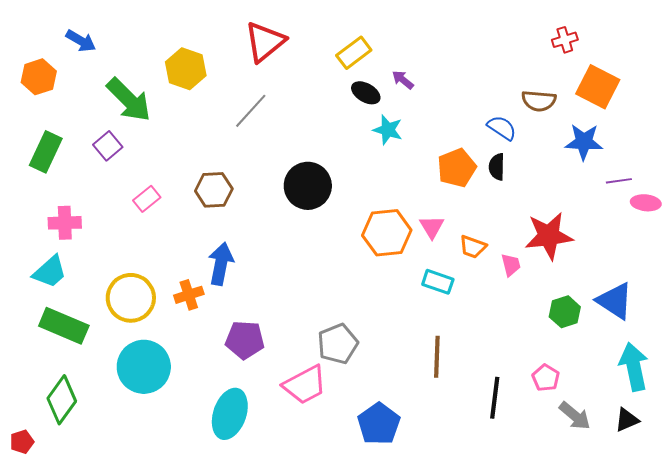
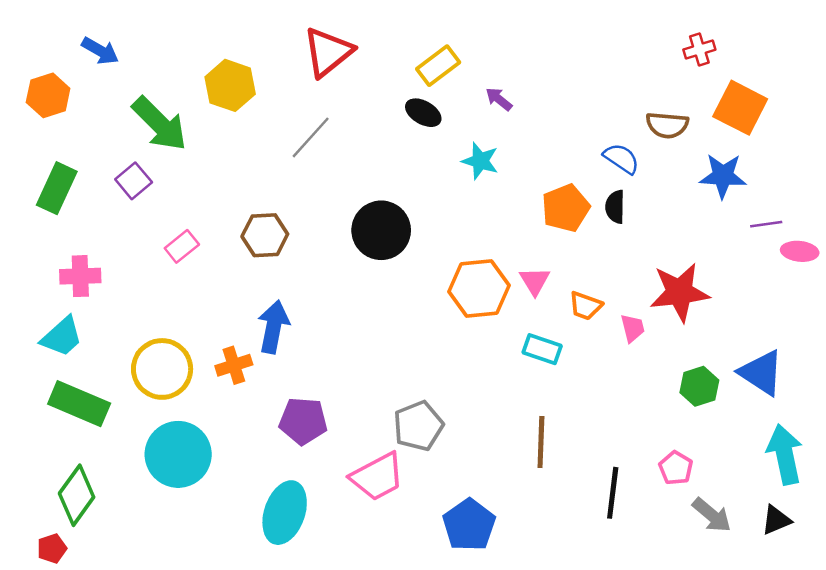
black ellipse: (366, 93) -> (423, 113), moved
red pentagon: (22, 442) -> (52, 548), moved

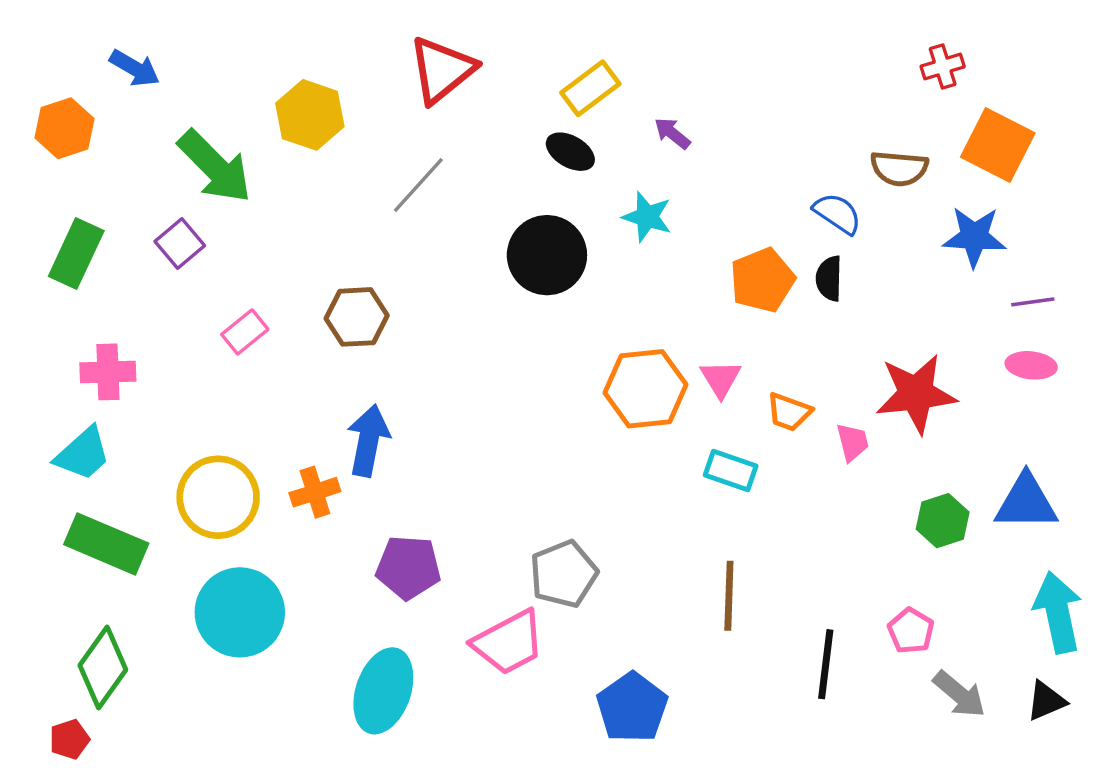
black circle: (381, 230) -> (547, 255), moved
pink ellipse: (800, 251) -> (1031, 365), moved
blue triangle: (761, 373) -> (1026, 502), turned -33

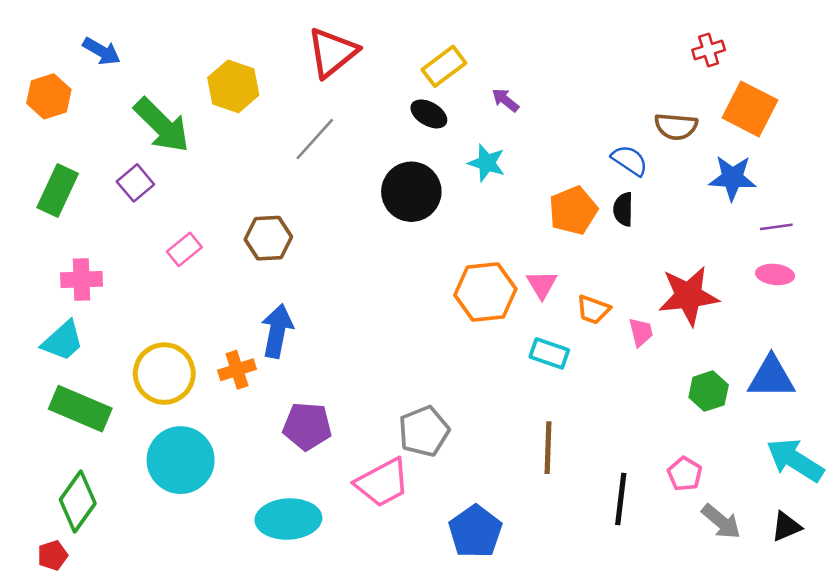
cyan arrow: (1058, 612) -> (795, 460), turned -46
cyan ellipse: (383, 691) -> (288, 519), turned 68

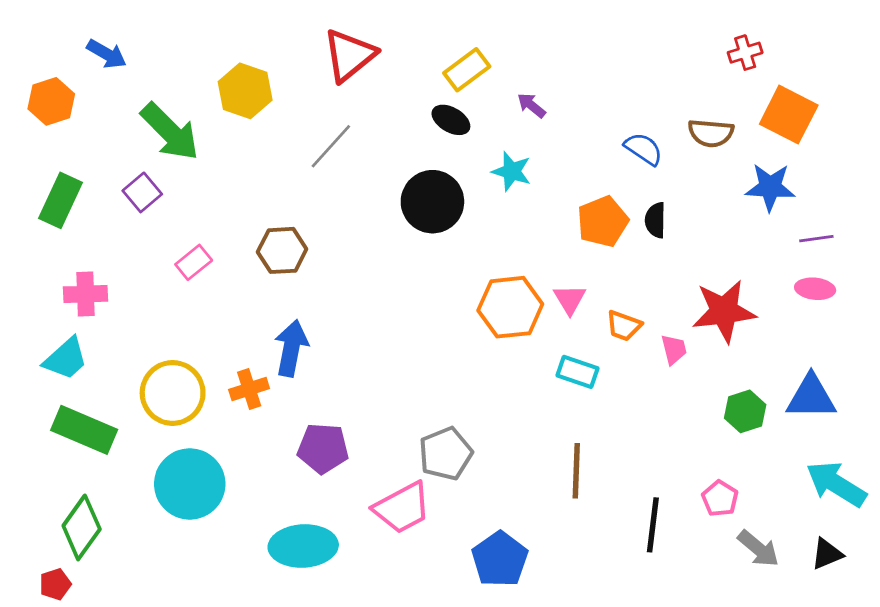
blue semicircle: (630, 160) -> (644, 149), moved

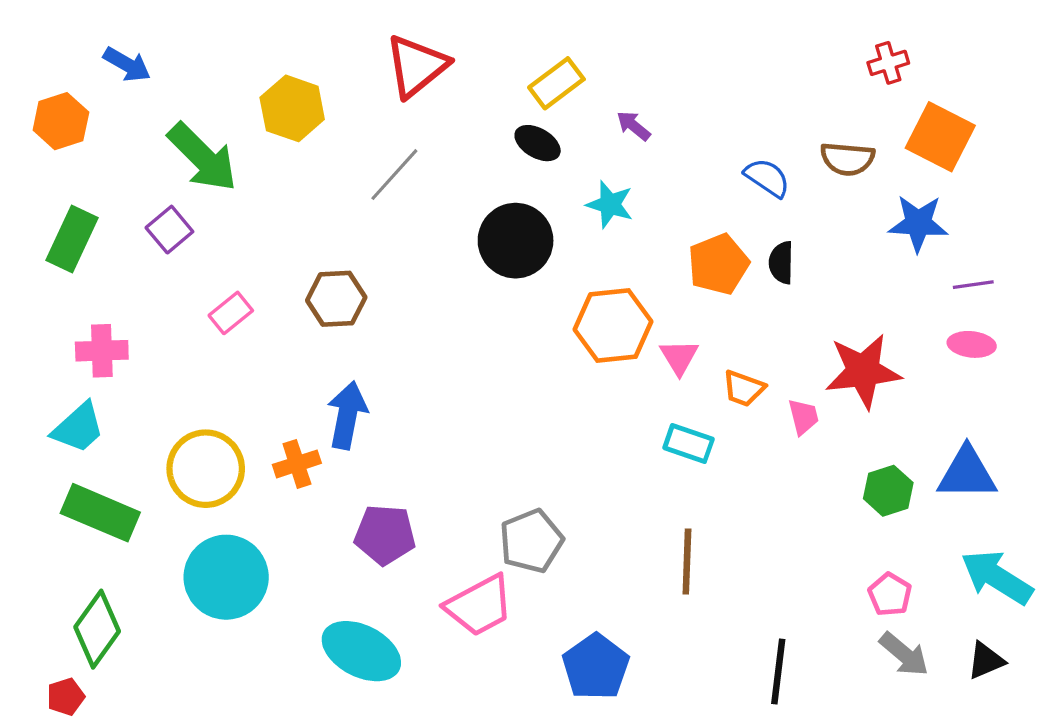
orange hexagon: (510, 307) -> (613, 326), moved
pink pentagon: (720, 498) -> (890, 594), moved
black line: (653, 525) -> (778, 672), moved
cyan ellipse: (303, 546) -> (361, 651), turned 30

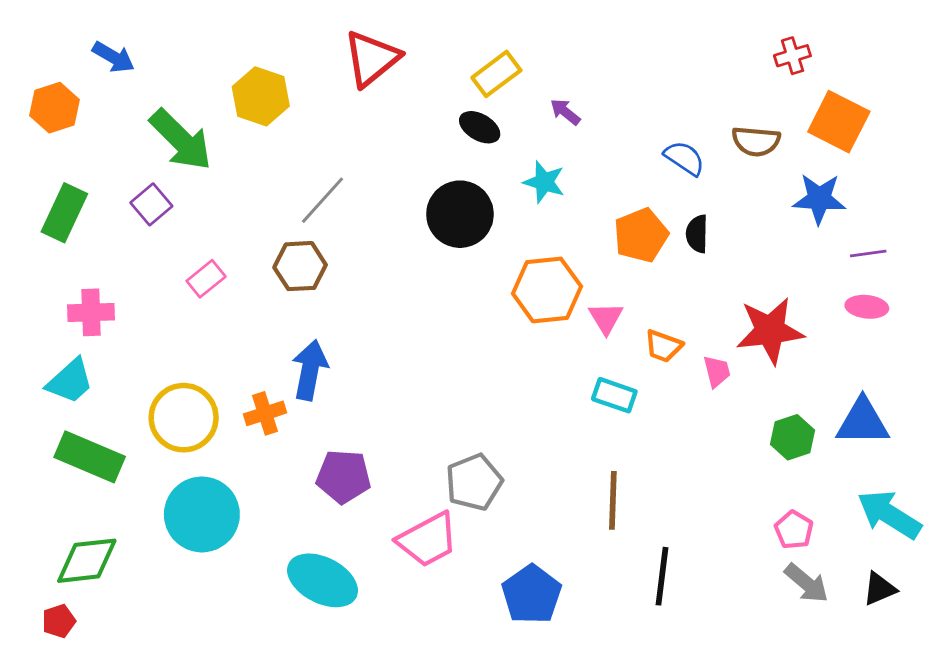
gray line: (394, 175) -> (323, 200), moved
green diamond: (97, 629) -> (87, 561), turned 48
black line: (778, 672) -> (662, 576), moved

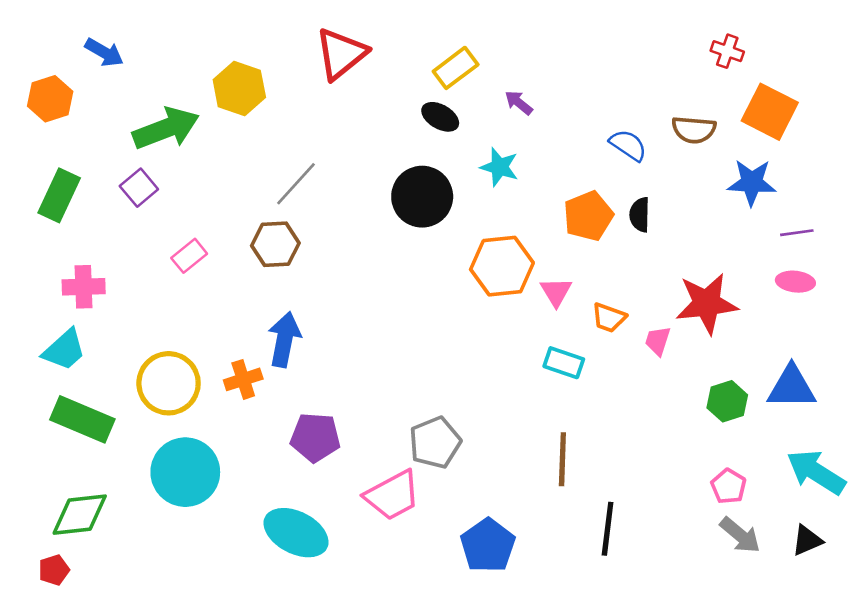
red cross: (792, 56) -> (727, 51), turned 36
green arrow: (181, 140) -> (166, 128), turned -66
pink trapezoid: (717, 371) -> (658, 341), turned -148

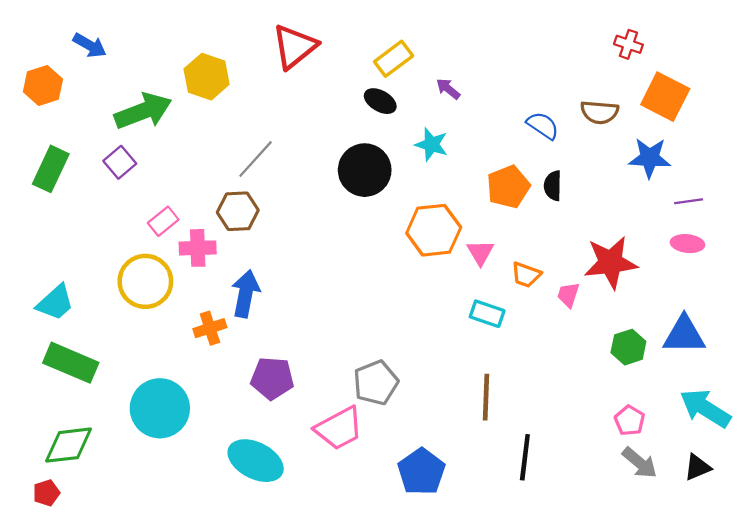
pink cross: (84, 287) -> (198, 248), moved
yellow circle: (169, 383) -> (145, 281), moved

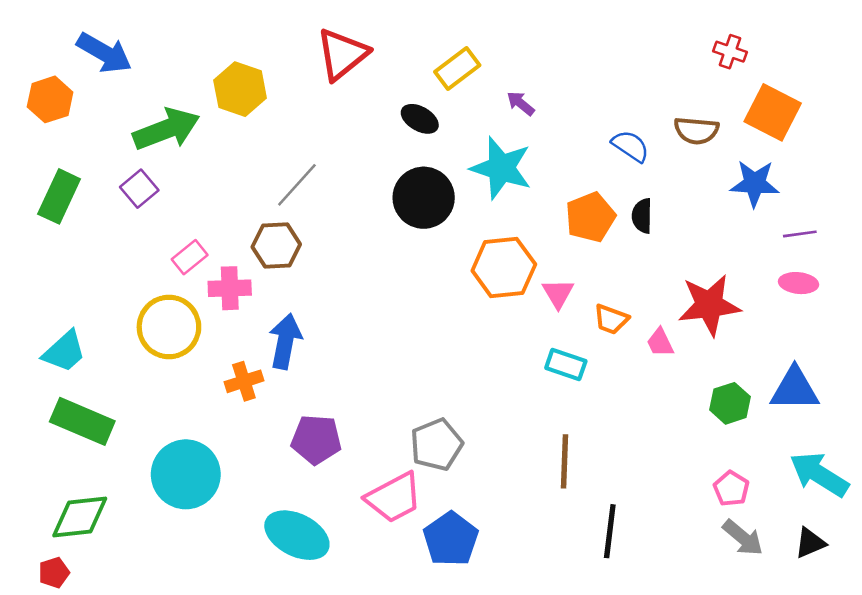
blue arrow: (90, 45) -> (104, 53), size x1.4
black ellipse: (380, 101) -> (420, 119), moved
cyan star: (431, 144) -> (501, 168), size x1.6
pink trapezoid: (568, 295) -> (660, 342), turned -44
blue pentagon: (421, 472) -> (451, 539), moved

